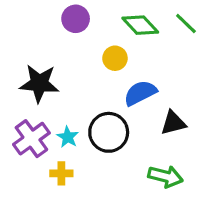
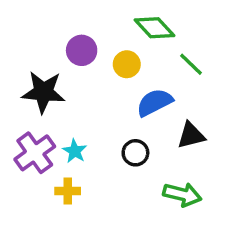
purple circle: (76, 19) -> (82, 50), moved
green line: (186, 24) -> (191, 64), moved
black circle: (109, 132) -> (135, 153), moved, size x0.6

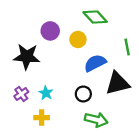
green line: (191, 64) -> (127, 47), moved, turned 35
black triangle: (191, 135) -> (118, 83), size x1.4
purple cross: (35, 153) -> (21, 94), size x0.6
green arrow: (182, 194) -> (96, 120), moved

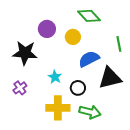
cyan star: (46, 93) -> (55, 77), moved
yellow cross: (42, 118) -> (58, 108), moved, size x1.6

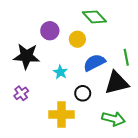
green line: (119, 44) -> (126, 57), moved
cyan star: (55, 77) -> (60, 72), moved
green arrow: (90, 112) -> (113, 119), moved

